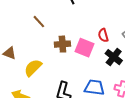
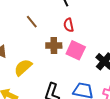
red semicircle: (103, 35) -> (69, 25), moved

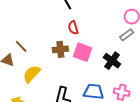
brown line: (32, 22) -> (21, 46), moved

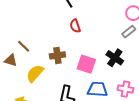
brown cross: (60, 49) -> (57, 55), moved
pink square: (82, 52) -> (86, 64), moved

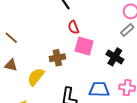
brown line: (24, 46) -> (11, 38), moved
pink square: (86, 64) -> (84, 46), moved

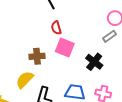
yellow semicircle: (36, 77) -> (25, 80), moved

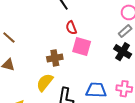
black cross: (94, 62) -> (123, 52), moved

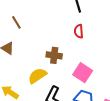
pink square: (82, 47) -> (83, 73), moved

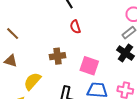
yellow semicircle: (37, 76) -> (32, 81), moved

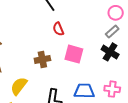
pink square: (89, 66) -> (74, 54), moved

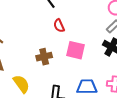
yellow semicircle: (19, 86) -> (21, 84), turned 108

